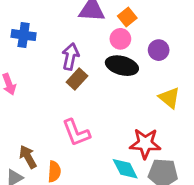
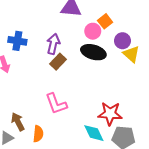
orange square: (127, 17) -> (105, 21), moved
blue cross: (24, 35) -> (17, 41), moved
yellow triangle: (169, 98) -> (131, 54), moved

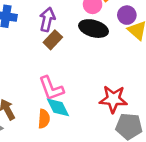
cyan diamond: (94, 133) -> (58, 107), moved
orange semicircle: (38, 134) -> (44, 119), moved

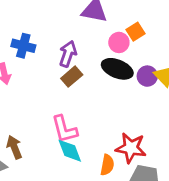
purple circle: (127, 15) -> (147, 76), moved
orange semicircle: (44, 119) -> (107, 165), moved

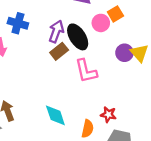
black ellipse: (117, 69) -> (78, 37), moved, turned 35
pink L-shape: (64, 129) -> (86, 71), moved
red star: (131, 148) -> (108, 115), size x0.6

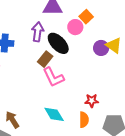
purple arrow: (56, 31) -> (38, 32), moved
pink L-shape: (86, 71) -> (53, 77), moved
red star: (108, 115) -> (92, 101), moved

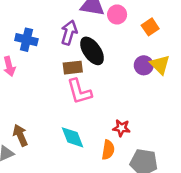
orange square: (86, 17) -> (150, 27), moved
pink circle: (75, 27) -> (117, 15), moved
brown rectangle: (45, 59) -> (73, 68), turned 35

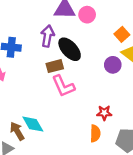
orange square: (150, 27) -> (122, 34), moved
purple circle: (144, 65) -> (113, 65), moved
cyan diamond: (73, 137) -> (33, 124), moved

